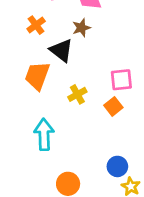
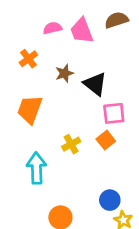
brown star: (81, 28) -> (64, 73), moved
black triangle: (61, 50) -> (95, 84), moved
yellow cross: (77, 94) -> (71, 144), moved

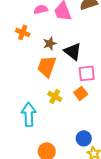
orange cross: (28, 59) -> (23, 32), turned -32
orange trapezoid: (30, 109) -> (47, 66), moved
yellow cross: (71, 144) -> (55, 96), turned -32

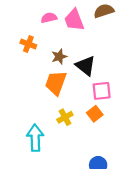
yellow cross: (55, 96) -> (65, 117), turned 32

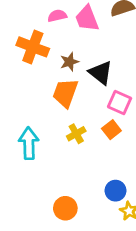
orange cross: (28, 44) -> (33, 47), size x1.6
pink square: (102, 91) -> (120, 103), turned 30
cyan arrow: (35, 138) -> (29, 143), moved

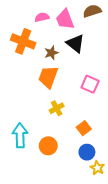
black triangle: (101, 73) -> (75, 43), moved
orange square: (111, 130) -> (84, 128), moved
cyan arrow: (29, 143) -> (20, 135), moved
orange circle: (65, 208) -> (48, 146), moved

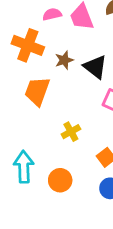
black triangle: (75, 43) -> (95, 67), moved
orange trapezoid: (48, 77) -> (37, 91), moved

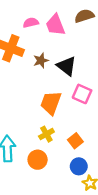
orange trapezoid: (37, 91) -> (51, 103), moved
yellow cross: (71, 132) -> (46, 134), moved

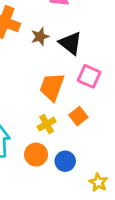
orange square: (75, 141) -> (78, 116), moved
blue circle: (79, 166) -> (65, 161), moved

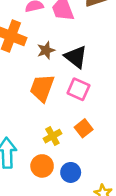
pink square: (89, 76) -> (78, 89), moved
orange trapezoid: (52, 87) -> (42, 88), moved

